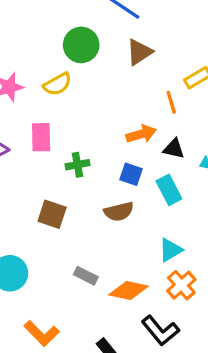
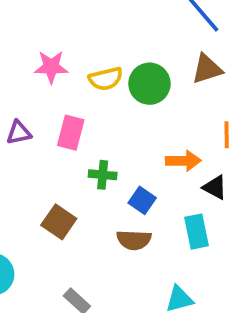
green circle: (81, 45) -> (149, 84), moved
blue square: (131, 174) -> (142, 200), moved

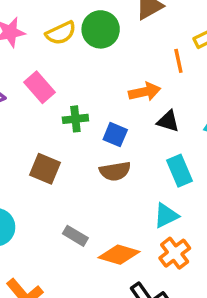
pink rectangle: (71, 133) -> (39, 87), turned -44
black triangle: (215, 187) -> (168, 121), moved
cyan rectangle: (197, 232) -> (180, 171), moved

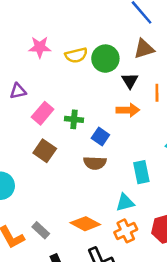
pink rectangle: (39, 87) -> (43, 113), moved, turned 70
black triangle: (168, 121) -> (130, 81), moved, turned 30
gray rectangle: (75, 236) -> (41, 230), moved

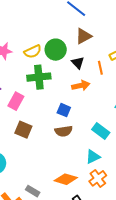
green cross: (74, 119) -> (39, 77), moved, size x1.6
cyan rectangle: (141, 172) -> (101, 131), turned -30

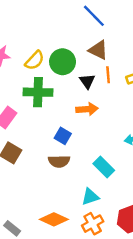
brown triangle: (84, 36) -> (98, 50), turned 48
yellow semicircle: (33, 52) -> (35, 60), turned -30
orange line: (100, 68) -> (108, 75), moved

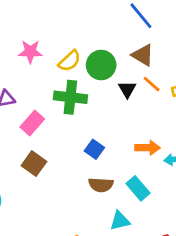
orange line: (108, 75) -> (152, 84), turned -49
orange arrow: (87, 109) -> (148, 148), moved
brown semicircle: (59, 161) -> (101, 185), moved

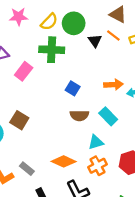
brown triangle: (143, 55) -> (118, 14), moved
brown square: (34, 164) -> (19, 120), moved

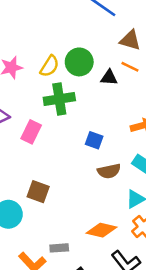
black triangle: (95, 41) -> (109, 78), turned -40
gray rectangle: (27, 169) -> (59, 248), turned -32

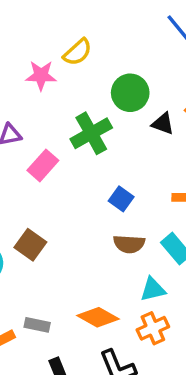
yellow semicircle: (49, 66) -> (78, 52), moved
green cross: (59, 99) -> (91, 133), turned -36

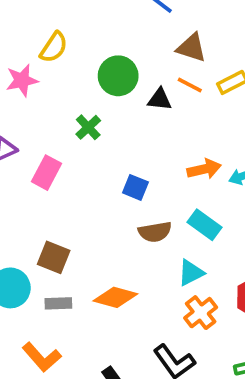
green cross: (91, 133) -> (88, 127), size x0.6
orange diamond: (98, 317) -> (115, 297), moved
gray rectangle: (37, 325) -> (58, 303), moved

